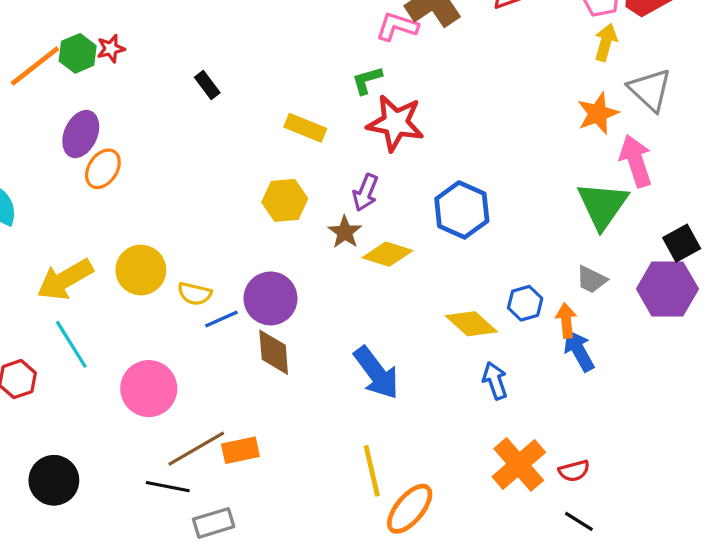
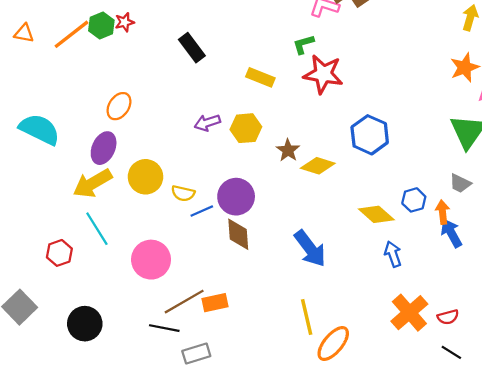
black rectangle: (207, 85) -> (192, 48), size x1.5
purple ellipse: (81, 134) -> (104, 148), moved
purple arrow: (365, 193) -> (207, 123), moved, turned 50

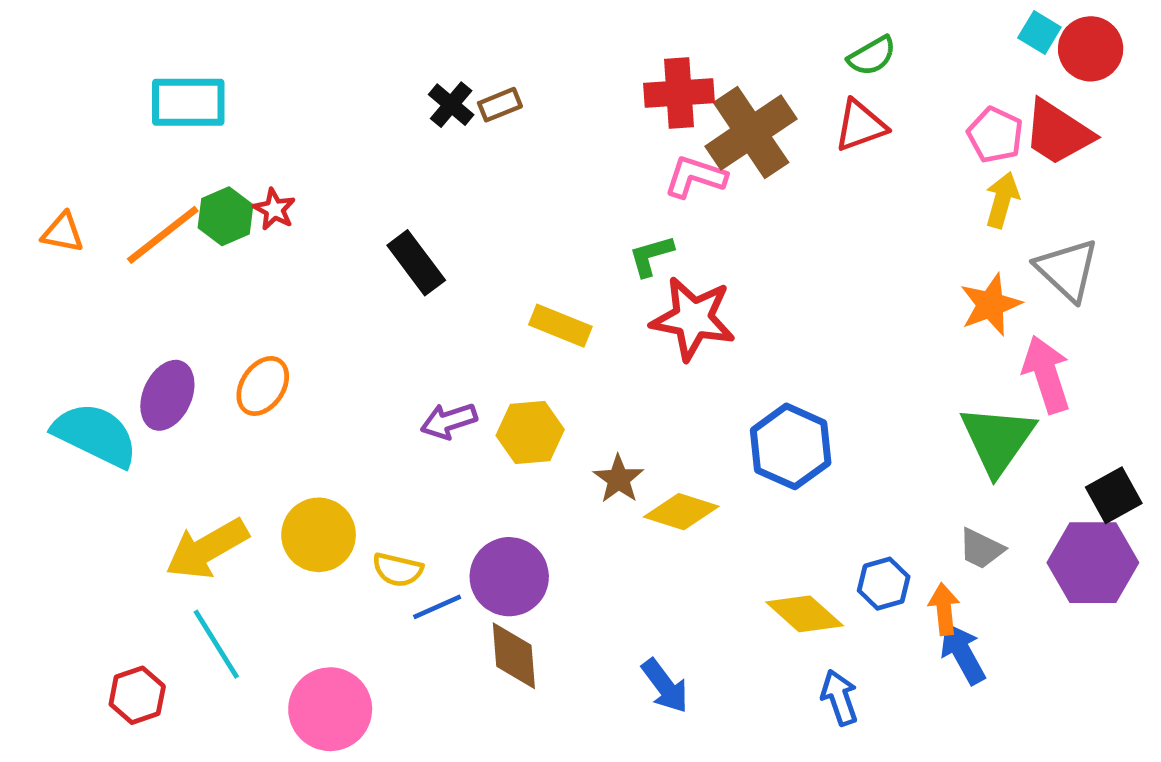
red star: (125, 22) -> (274, 209), turned -30
purple ellipse: (104, 148) -> (167, 395), moved
blue arrow: (310, 249) -> (665, 686), size x0.7

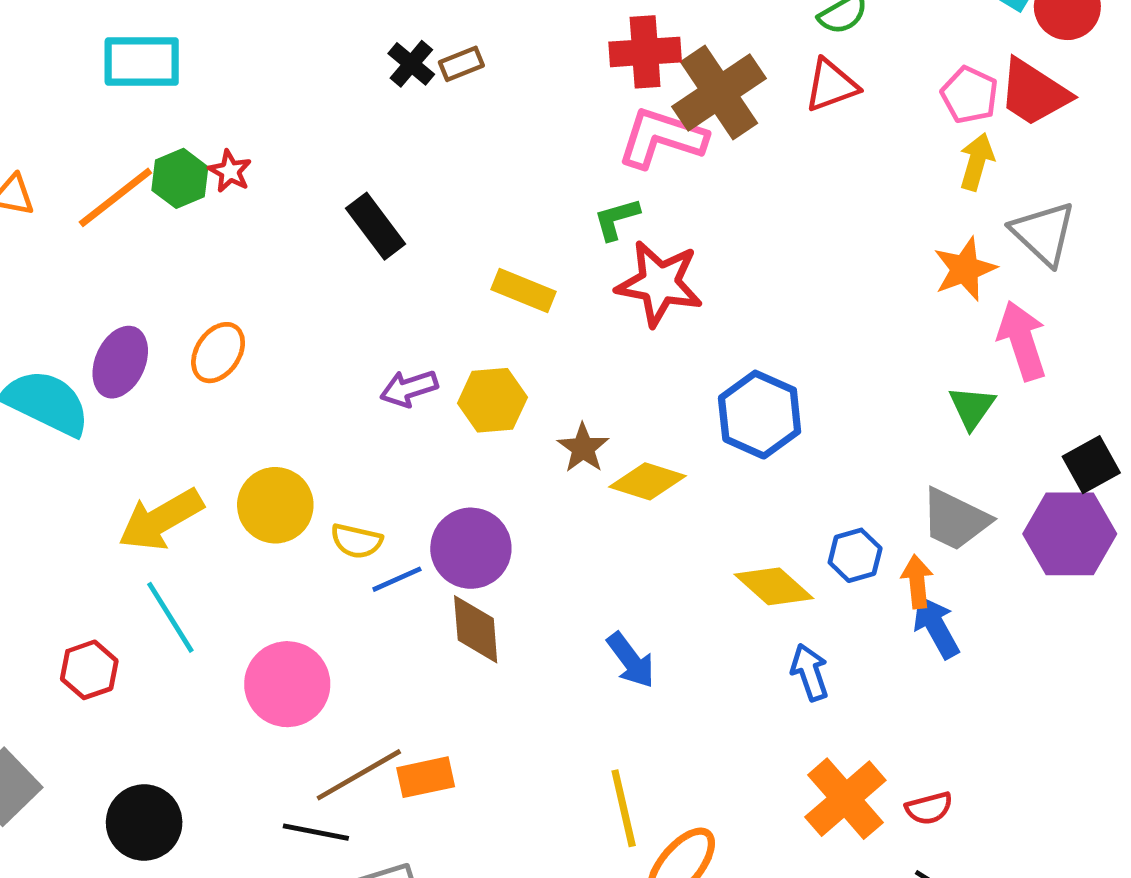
pink L-shape: (695, 177) -> (662, 138), size x1.4
green triangle: (998, 439) -> (972, 407), size x0.6
gray trapezoid: (981, 549) -> (955, 520), size x1.5

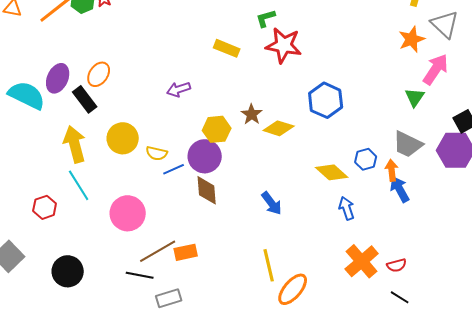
black rectangle: (376, 226) -> (85, 99), moved
pink arrow: (1022, 341) -> (436, 69), turned 52
yellow hexagon: (492, 400) -> (217, 129), moved
yellow arrow: (161, 520) -> (75, 144), turned 105

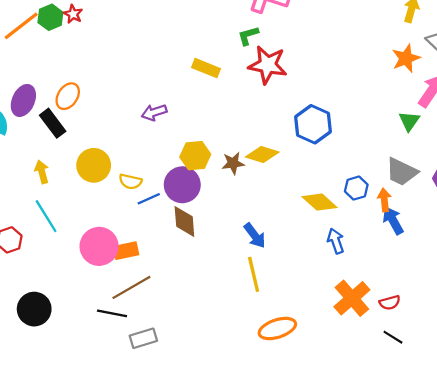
brown star: (252, 114) -> (233, 163), moved, turned 30
yellow arrow: (75, 144) -> (42, 172), size x0.6
orange rectangle: (186, 252) -> (126, 251), moved
yellow line: (269, 265) -> (254, 274), moved
orange ellipse: (293, 289) -> (277, 329), turned 32

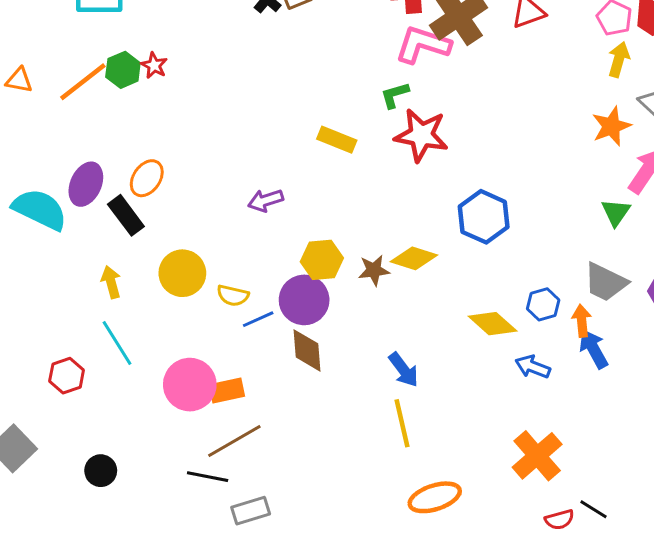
blue arrow: (336, 241) -> (533, 367), moved, turned -50
red semicircle: (390, 303) -> (559, 520), moved
black circle: (34, 309) -> (101, 471), size x0.7

